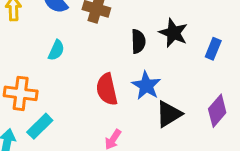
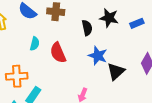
blue rectangle: (213, 49) -> (137, 23), turned 56
red semicircle: (107, 89) -> (58, 53), moved

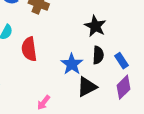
blue rectangle: (137, 23) -> (121, 61), moved, turned 64
black semicircle: (87, 28) -> (98, 55), moved

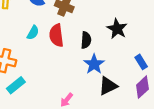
red semicircle: (29, 49) -> (56, 35), moved
black semicircle: (98, 55) -> (86, 40), moved

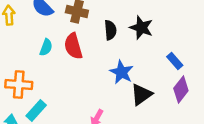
black semicircle: (86, 40) -> (110, 30), moved

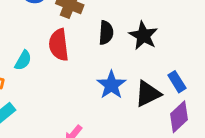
cyan semicircle: (46, 47) -> (23, 60), moved
black triangle: (141, 94) -> (148, 94), moved

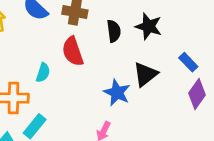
blue star: (111, 85) -> (117, 93), moved
black triangle: (148, 94) -> (145, 74), moved

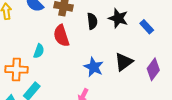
blue rectangle: (188, 62) -> (147, 27), moved
black triangle: (145, 74) -> (124, 62), moved

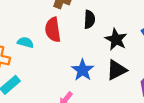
black star: (118, 18) -> (116, 39), moved
cyan semicircle: (39, 51) -> (25, 42), turned -104

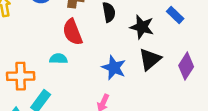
cyan semicircle: (25, 42) -> (58, 59), moved

